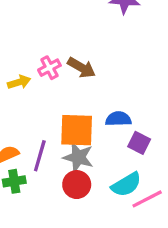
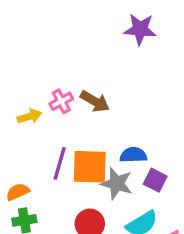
purple line: (40, 156) -> (60, 163), moved
gray star: (78, 157) -> (117, 183), moved

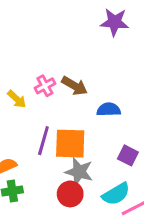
yellow arrow: (29, 116) -> (17, 99), turned 60
blue semicircle: (133, 155) -> (109, 110), moved
gray star: (117, 183) -> (79, 172), moved

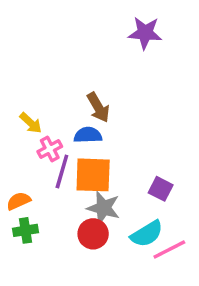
pink cross: (45, 86) -> (50, 149), moved
brown arrow: (75, 86) -> (98, 107), turned 30
blue semicircle: (109, 110) -> (88, 135), moved

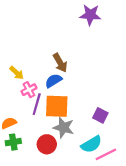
blue semicircle: (88, 135) -> (53, 81), turned -30
red circle: (93, 234) -> (47, 144), moved

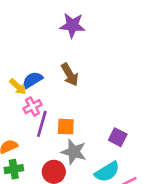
purple star: (90, 15) -> (72, 25), moved
blue semicircle: (53, 81) -> (32, 80), moved
orange square: (57, 106) -> (66, 127), size x0.6

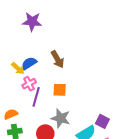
purple star: (72, 25) -> (32, 22), moved
orange square: (66, 127) -> (60, 90), moved
purple square: (118, 137) -> (102, 121), moved

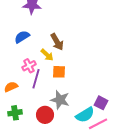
blue semicircle: (29, 63) -> (22, 37), moved
yellow arrow: (18, 68) -> (47, 55), moved
orange semicircle: (11, 114) -> (11, 87), moved

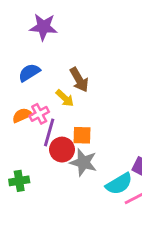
orange square: (59, 72) -> (82, 135), moved
orange semicircle: (11, 87) -> (22, 115), moved
red circle: (45, 115) -> (62, 150), moved

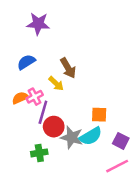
orange square: (82, 135) -> (99, 115), moved
green cross: (19, 181) -> (39, 153), moved
cyan semicircle: (119, 184) -> (91, 136), moved

